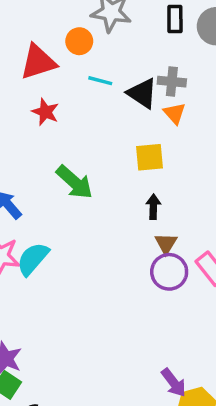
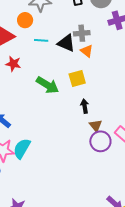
green arrow: (74, 182) -> (47, 85), moved

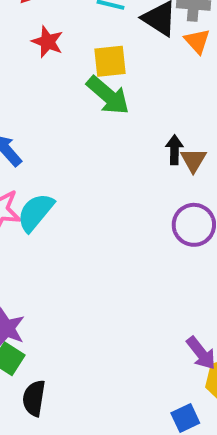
yellow square: (77, 78) -> (110, 61), moved
brown triangle: (96, 126) -> (193, 160), moved

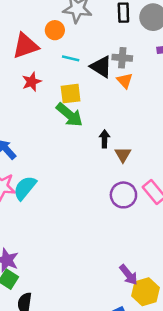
red star: (48, 42) -> (32, 82), turned 30
black arrow: (174, 150) -> (104, 139), moved

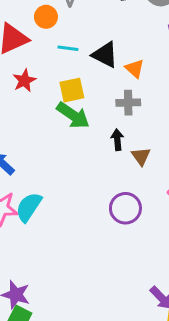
gray cross: (122, 58) -> (128, 103), moved
purple circle: (123, 195) -> (125, 208), moved

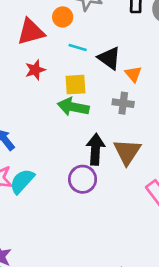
green arrow: (73, 115) -> (73, 107), turned 148
black arrow: (117, 140) -> (95, 149), moved, size x1.6
brown triangle: (141, 156) -> (127, 152), size x1.6
purple circle: (125, 208) -> (83, 179), moved

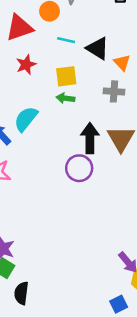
green arrow: (73, 107) -> (65, 98), size x0.6
cyan semicircle: (22, 181) -> (26, 119), moved

